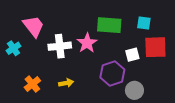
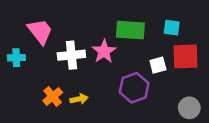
cyan cross: (13, 48) -> (16, 58), turned 32
orange cross: (32, 84) -> (53, 97), moved
gray circle: (134, 90) -> (189, 108), moved

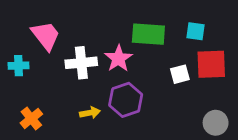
purple hexagon: (134, 88) -> (126, 100), moved
orange cross: (53, 97) -> (31, 118), moved

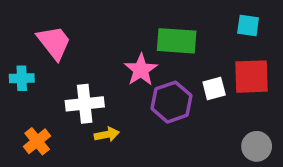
cyan square: (196, 31) -> (248, 26), moved
white cross: (81, 63) -> (85, 104), moved
purple hexagon: (126, 100) -> (172, 102), moved

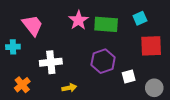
cyan square: (248, 26) -> (140, 18), moved, turned -32
pink star: (141, 70) -> (78, 20), moved
white square: (214, 88) -> (129, 77), moved
yellow arrow: (107, 134) -> (69, 88), moved

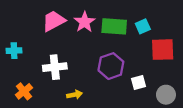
cyan square: (140, 18) -> (143, 26), moved
pink trapezoid: (32, 25) -> (54, 21), moved, turned -80

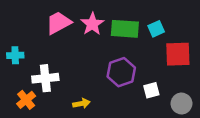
white cross: (55, 67) -> (45, 78), moved

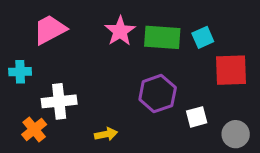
pink trapezoid: (59, 23) -> (50, 30), moved

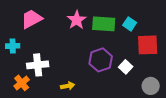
cyan square: (203, 37) -> (130, 24), turned -32
white square: (197, 117) -> (126, 67), moved, turned -32

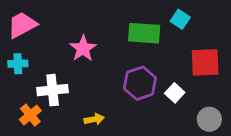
pink trapezoid: (32, 19) -> (22, 25), moved
pink star: (77, 20) -> (83, 48), moved
cyan square: (130, 24) -> (180, 19), moved

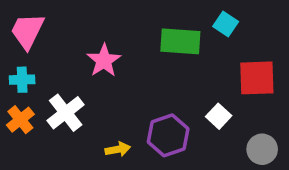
pink trapezoid: (22, 25) -> (27, 31), turned -36
purple hexagon: (140, 83) -> (168, 135), moved
white cross: (53, 90) -> (66, 113), turned -32
orange cross: (30, 115) -> (20, 120), moved

